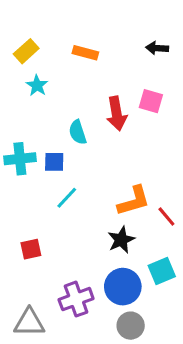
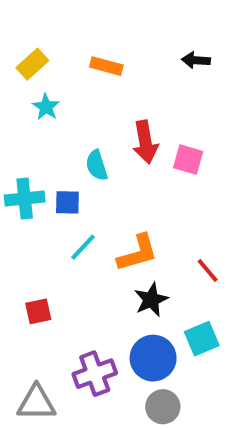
pink square: (151, 101) -> (188, 160), moved
orange L-shape: (134, 201) -> (138, 253), moved

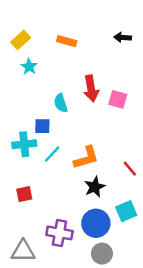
cyan cross: (25, 198) -> (24, 144), moved
purple cross: (95, 374) -> (59, 233), turned 30

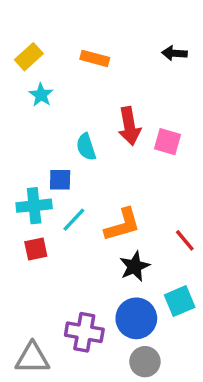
red square: (24, 194) -> (36, 249), moved

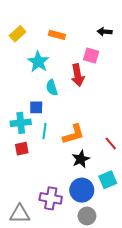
cyan star: (41, 95) -> (38, 62), moved, size x1.5
pink square: (167, 142) -> (91, 56), moved
cyan line: (74, 220) -> (45, 131), turned -35

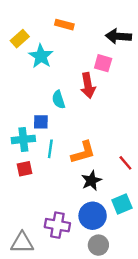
black arrow: (105, 32) -> (118, 36), size x1.5
orange rectangle: (57, 35) -> (64, 25), moved
cyan star: (38, 62) -> (41, 56), moved

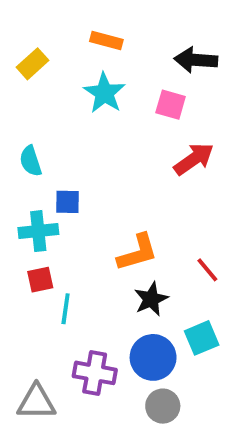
cyan star: (41, 56) -> (104, 93), moved
red arrow: (88, 86) -> (194, 159), moved, turned -115
cyan semicircle: (59, 100) -> (31, 161), moved
cyan line: (50, 149) -> (66, 309), moved

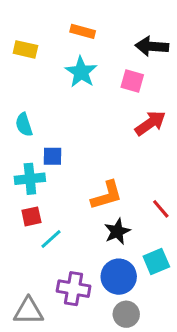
yellow rectangle: (32, 64) -> (25, 49), turned 55
cyan line: (66, 309) -> (51, 239), turned 40

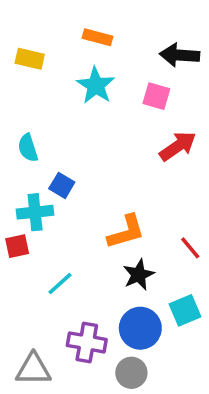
blue square: (53, 156) -> (62, 185), turned 30
red square: (31, 216) -> (17, 246), moved
gray circle: (126, 314) -> (131, 373), moved

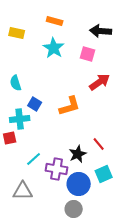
orange L-shape: (126, 232) -> (70, 106), moved
red line: (190, 248) -> (99, 144), moved
purple cross: (87, 342) -> (57, 169), moved
gray triangle: (33, 369) -> (23, 191), moved

